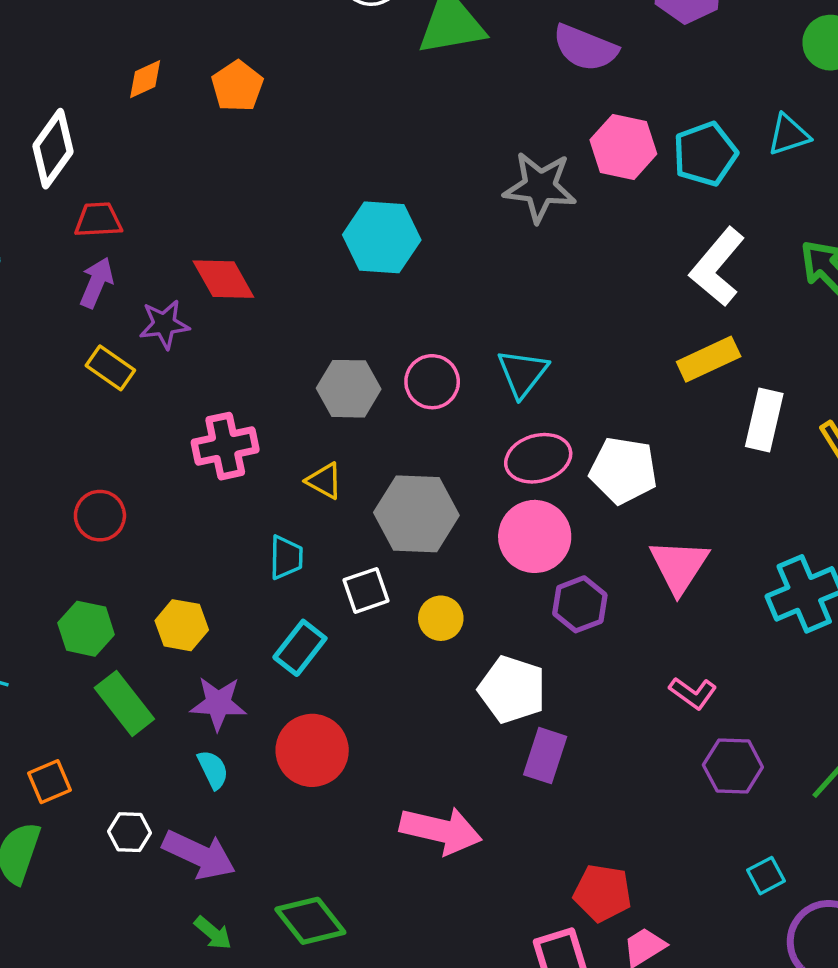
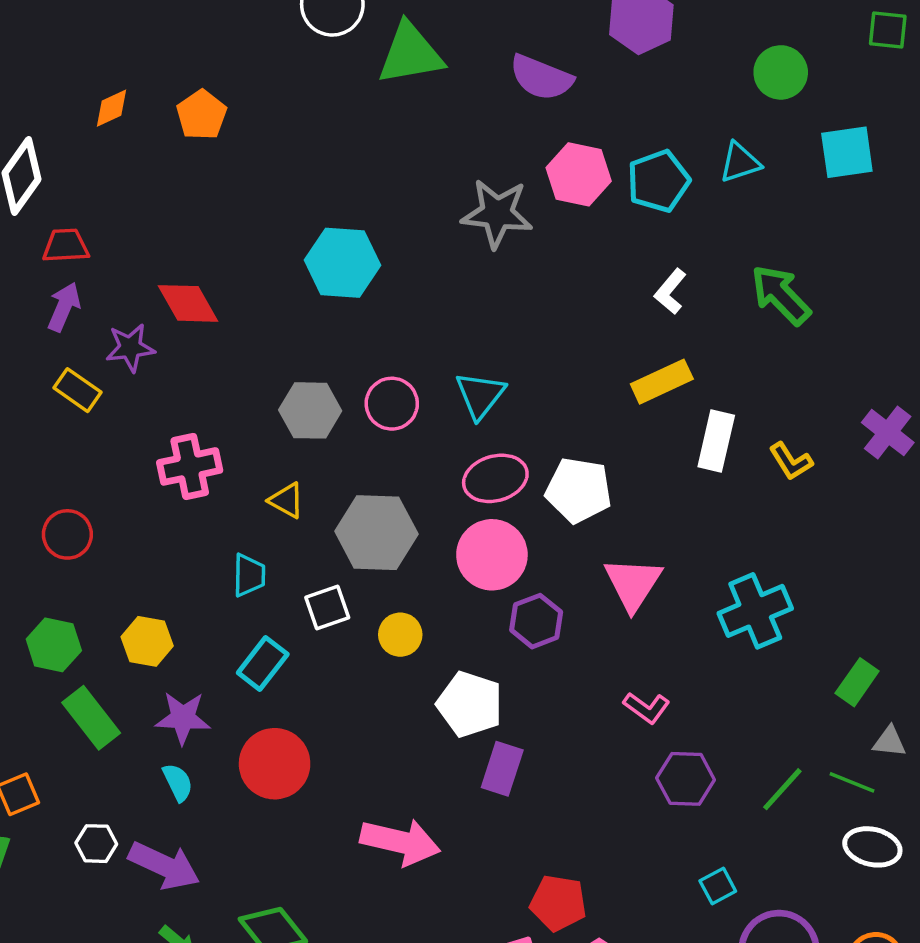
white L-shape: (717, 267) -> (670, 292), size x0.6

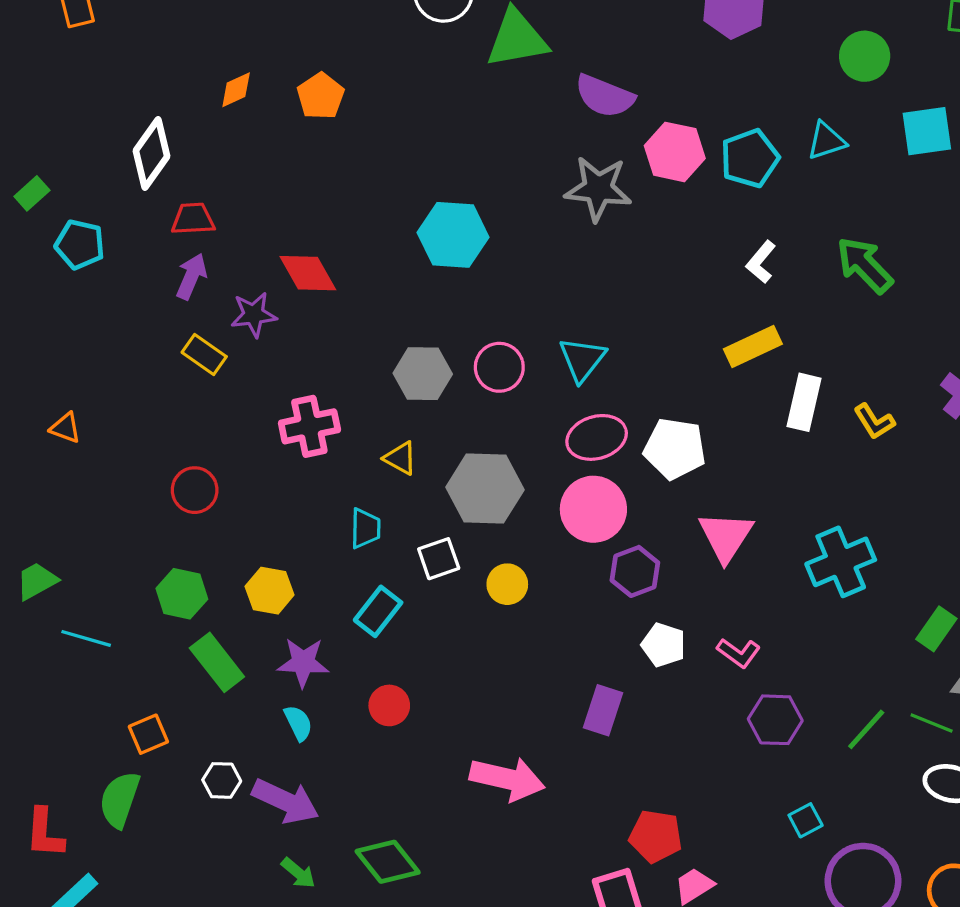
purple semicircle: (541, 78) -> (605, 96), moved
white pentagon: (470, 704) -> (664, 645), moved, size x0.7
red circle: (275, 764) -> (389, 705), size x0.6

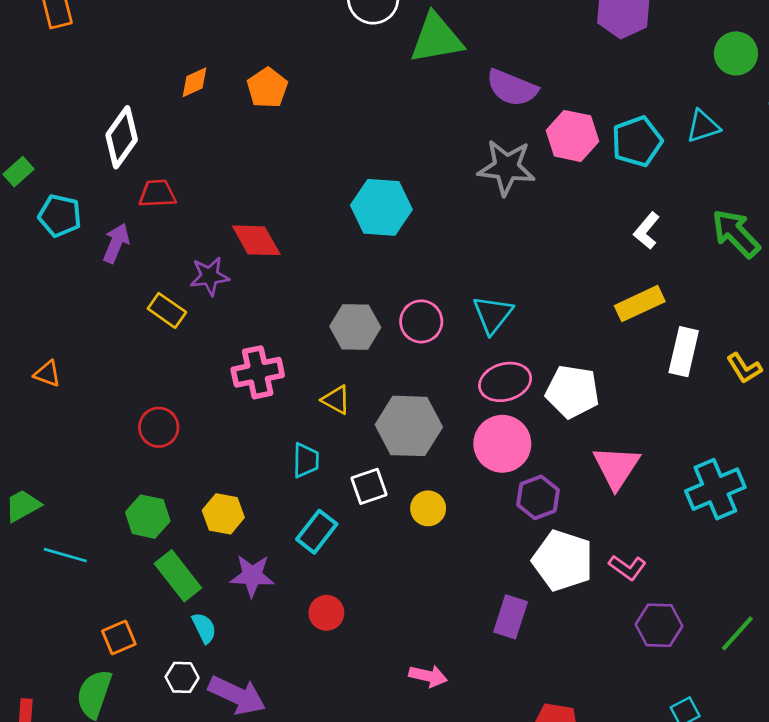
purple arrow: (191, 276) -> (116, 243), moved
white pentagon: (664, 645) -> (563, 561), size x1.6
cyan semicircle: (298, 723) -> (204, 628), moved
pink arrow: (507, 779) -> (428, 676), size x0.6

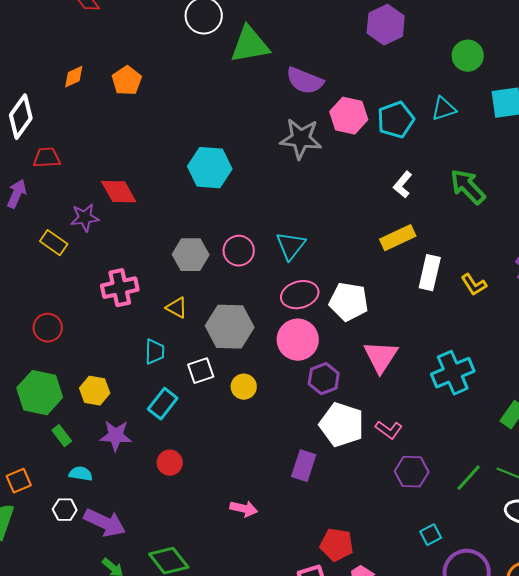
green hexagon: (148, 517) -> (40, 393), size x1.4
green rectangle: (178, 576) -> (62, 436), size x0.6
cyan semicircle: (204, 628) -> (81, 474), turned -55

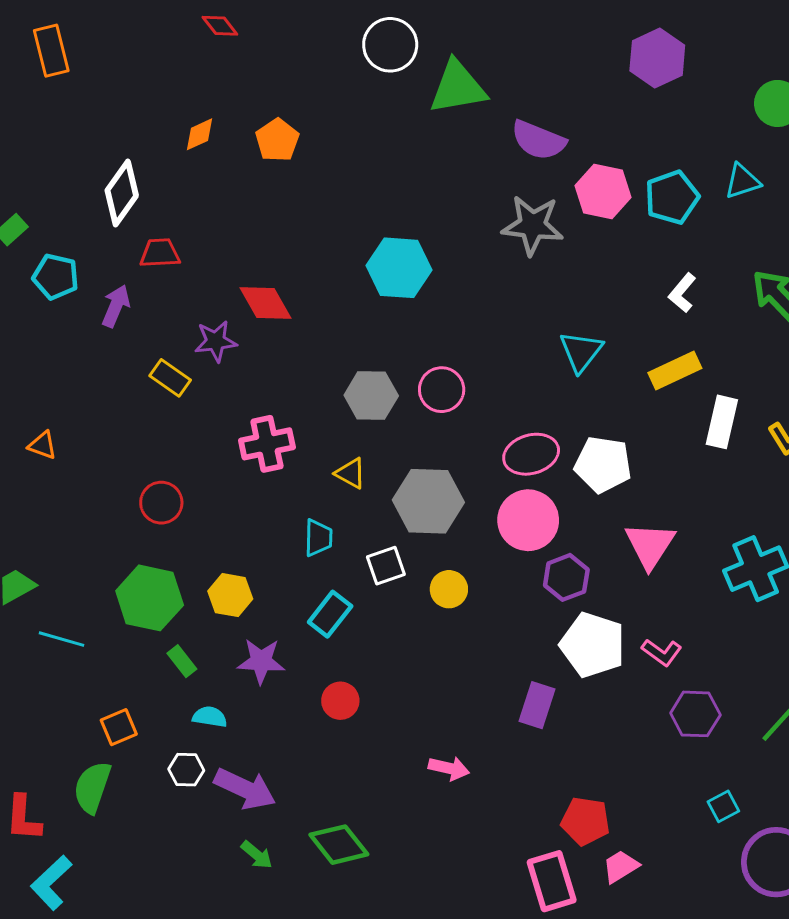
cyan triangle: (291, 246) -> (581, 351), moved

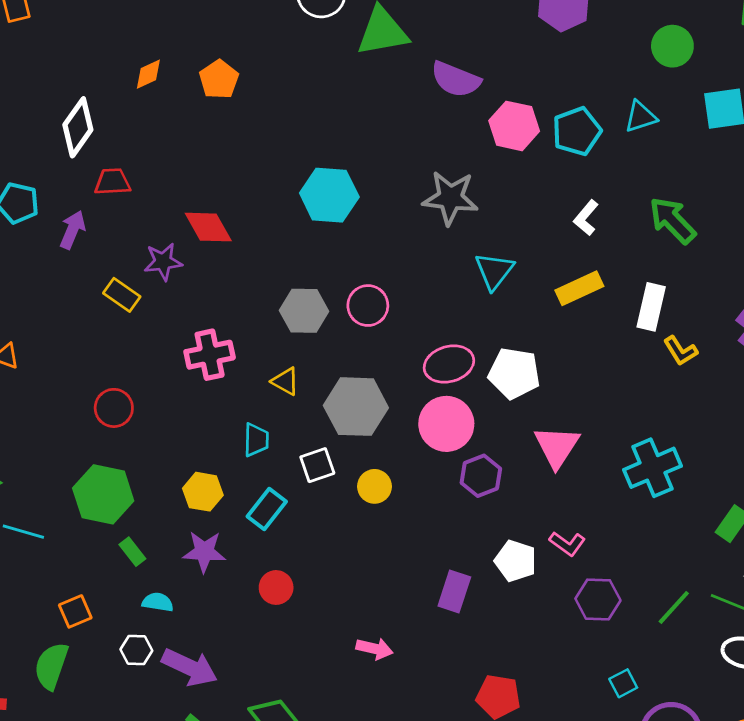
gray star: (533, 225) -> (450, 198), moved
white rectangle: (722, 422) -> (651, 307), moved
yellow hexagon: (230, 595) -> (203, 492), moved
white pentagon: (593, 645) -> (515, 561), moved, size x0.7

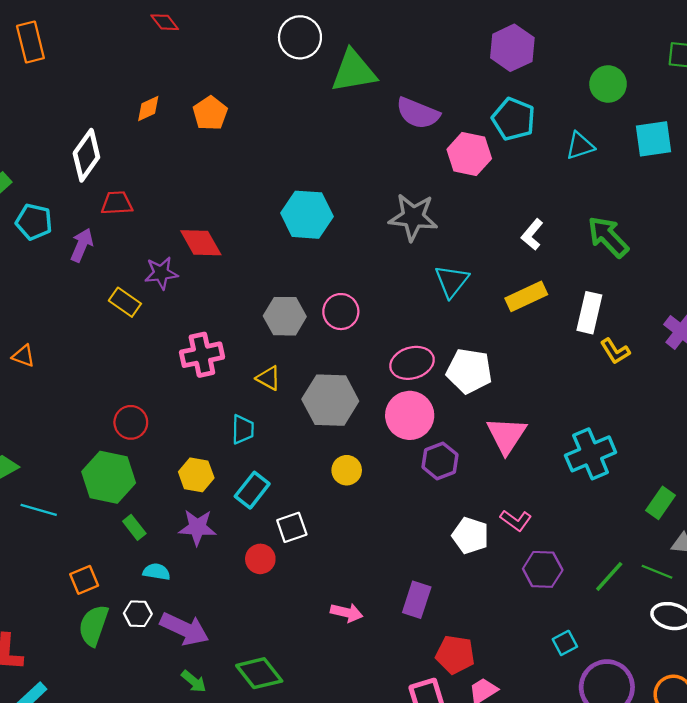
cyan pentagon: (577, 131) -> (514, 119), moved, turned -30
red circle: (114, 408) -> (131, 422), moved
white square: (317, 465) -> (292, 527), moved
purple rectangle: (454, 591) -> (417, 600), moved
green semicircle: (51, 666) -> (93, 625), moved

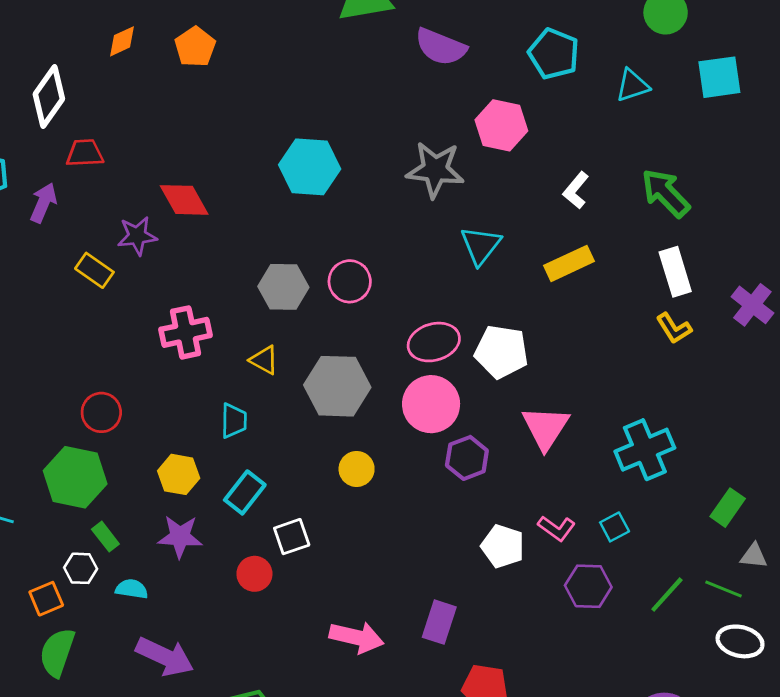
pink hexagon: (469, 154) -> (501, 125), moved
white rectangle: (589, 313) -> (675, 272), moved, turned -30
pink arrow: (347, 613) -> (357, 637), size x1.4
white hexagon: (138, 614) -> (81, 568), moved
cyan square: (565, 643) -> (615, 527), moved

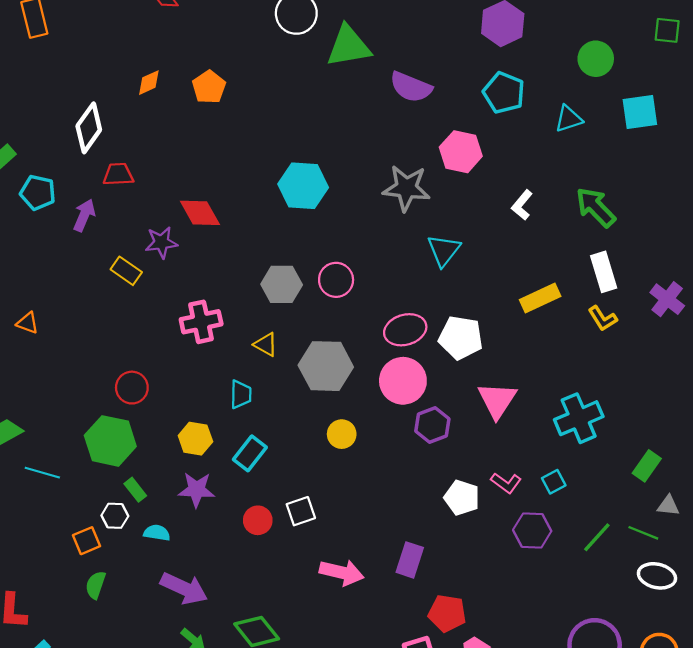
yellow rectangle: (569, 263) -> (540, 298), moved
white square: (292, 537) -> (301, 511), moved
green semicircle: (57, 652) -> (96, 585), size x0.7

